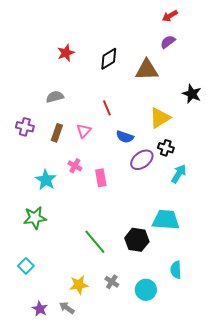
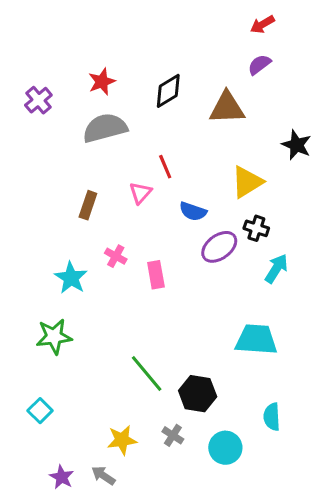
gray semicircle: (55, 97) -> (105, 128), moved, size x1.6
purple cross: (25, 127) -> (38, 100), moved, turned 36
pink triangle: (84, 131) -> (140, 193), moved
black hexagon: (137, 240) -> (198, 394), moved

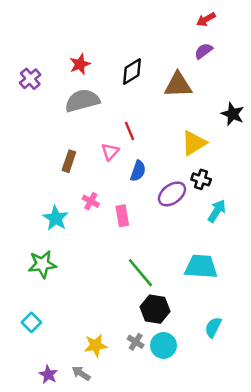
blue semicircle: (193, 211) -> (138, 171), moved, turned -90
green line: (147, 374) -> (140, 273), moved
cyan semicircle: (272, 417) -> (213, 327), turned 30
cyan circle: (225, 448) -> (163, 345), moved

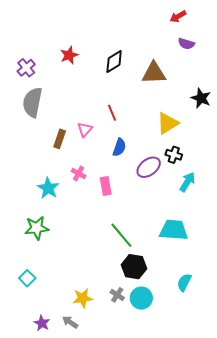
purple semicircle: (203, 51) -> (186, 44), moved, turned -126
gray semicircle: (82, 101) -> (32, 102), moved, turned -64
pink triangle: (110, 152) -> (85, 130), moved

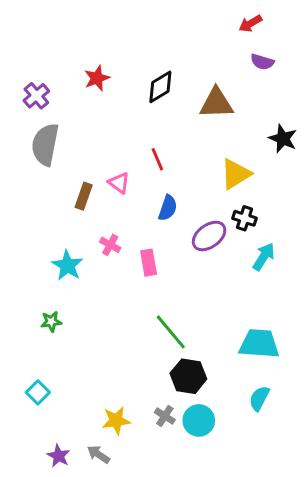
pink triangle: (85, 130) -> (119, 183), turned -35
green star: (37, 228) -> (51, 322), size x0.6
cyan trapezoid: (174, 230) -> (259, 344), moved

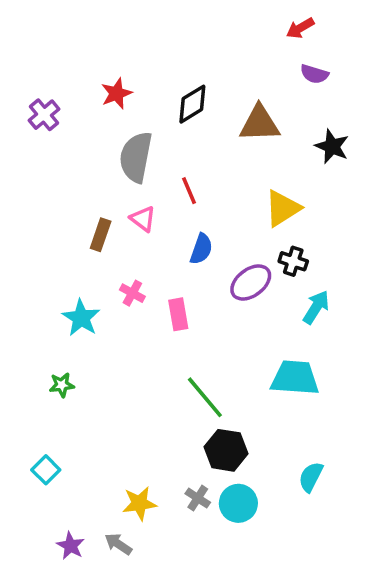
black star: (283, 139) -> (332, 146), moved
gray semicircle: (45, 144) -> (136, 157), moved
cyan trapezoid: (259, 344) -> (295, 378), moved

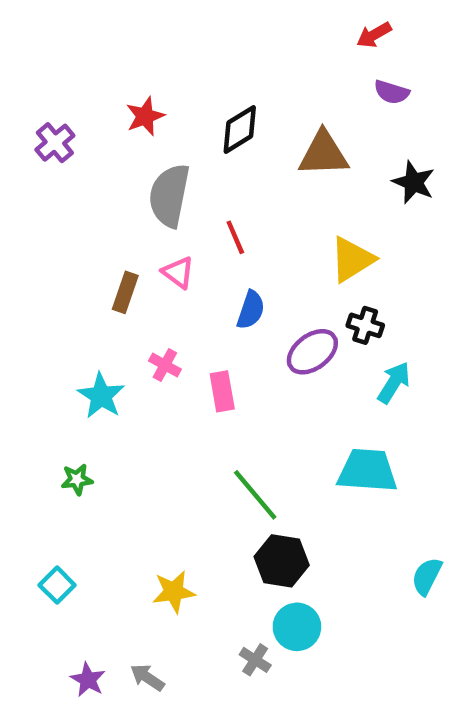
cyan semicircle: (311, 477) -> (427, 576), moved
gray cross: (198, 498) -> (255, 660), moved
yellow star: (139, 503) -> (174, 592), moved

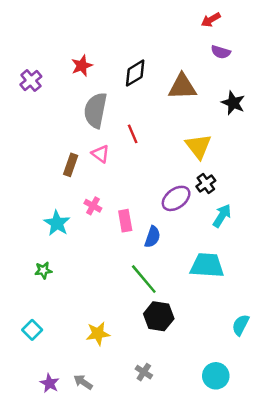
yellow triangle: (352, 259) -> (198, 146), turned -36
blue semicircle: (251, 310) -> (152, 237), moved
black cross: (365, 325) -> (206, 184), turned 36
cyan circle: (297, 627) -> (216, 376), moved

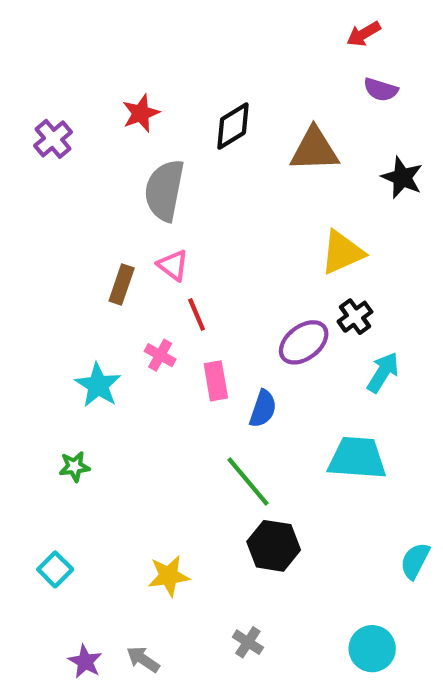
red line: (133, 134) -> (197, 315), moved
yellow triangle: (198, 146) -> (342, 252), turned 44

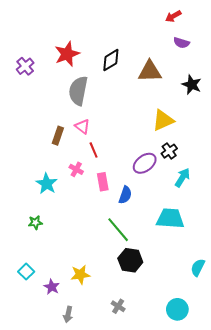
red star: (141, 113) -> (67, 54), size x1.4
gray arrow: (143, 659) -> (68, 314), turned -112
purple star: (85, 661) -> (52, 287), moved

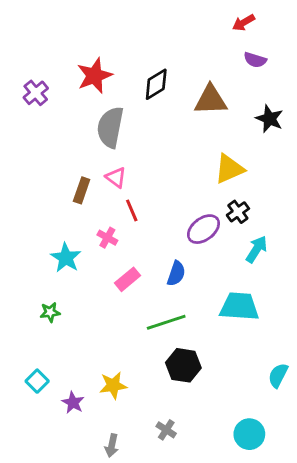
pink rectangle: (103, 182) -> (127, 279), moved, turned 60
green line: (118, 230) -> (166, 322), turned -68
gray arrow: (68, 314) -> (112, 446), moved

